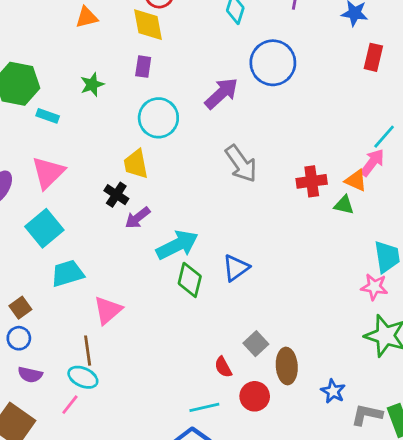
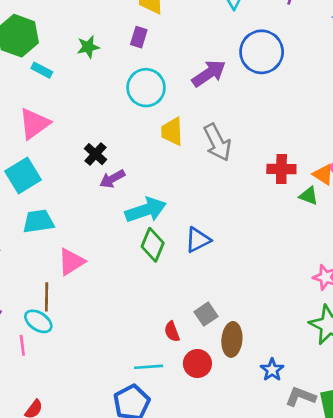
yellow trapezoid: (136, 164) -> (172, 131), moved
pink line: (70, 405) -> (22, 345), turned -54

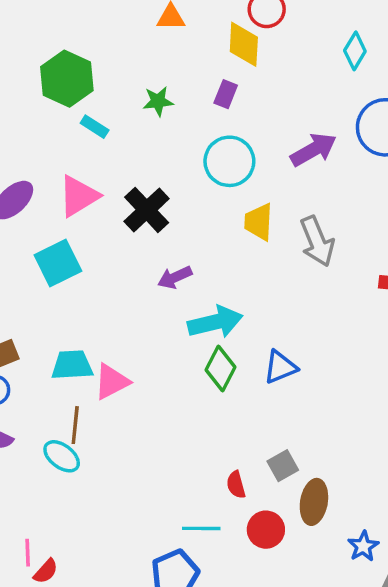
black cross: (96, 154) -> (147, 210), moved, size x1.5
cyan trapezoid: (38, 221) -> (72, 365), moved
pink line: (22, 345) -> (28, 553), moved

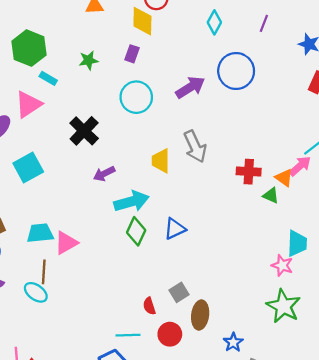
pink triangle: (79, 196) -> (28, 104), moved
yellow trapezoid: (259, 222) -> (161, 161), moved

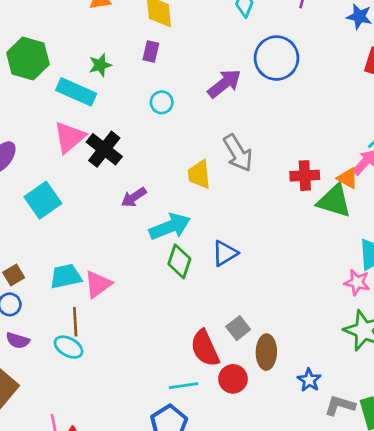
cyan rectangle: (48, 78) -> (76, 92), moved, size x1.8
cyan circle: (136, 97) -> (162, 102), size x0.6
pink triangle: (28, 104) -> (70, 137), moved
green triangle: (271, 195) -> (334, 201), size x1.8
red semicircle: (149, 306) -> (205, 348), size x1.8

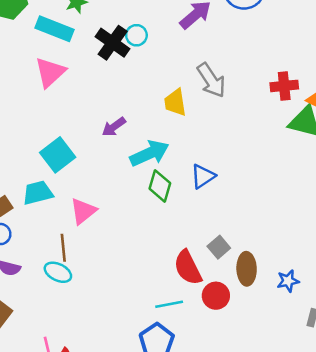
black cross: (104, 149) -> (113, 43), moved
red cross: (305, 176) -> (284, 86), moved
cyan square: (43, 200) -> (58, 155), moved
cyan trapezoid: (66, 276) -> (38, 193), moved
blue star: (309, 380) -> (288, 281), moved, turned 30

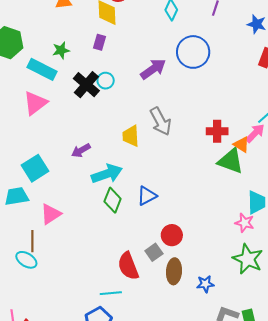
red circle: (216, 296) -> (172, 235), moved

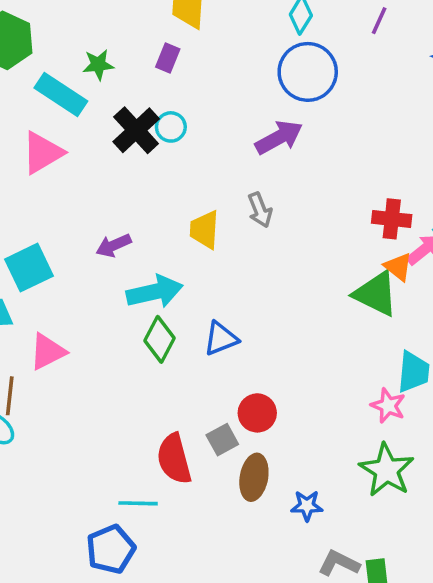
blue circle: (193, 52) -> (308, 72), moved
purple arrow: (153, 69) -> (279, 137), moved
gray arrow: (161, 121) -> (260, 210), size x0.7
red cross: (217, 131) -> (392, 219), moved

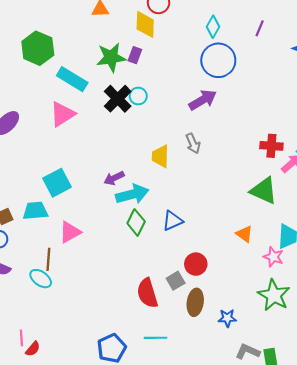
green star: (98, 65) -> (111, 57), moved, size x1.6
purple arrow: (114, 245) -> (114, 178), moved
orange triangle: (398, 267) -> (244, 234), moved
cyan line: (138, 503) -> (156, 338), moved

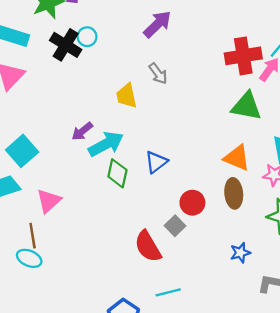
red cross: (271, 146) -> (243, 56), size x1.4
orange triangle: (244, 234) -> (237, 158), size x1.4
brown ellipse: (195, 302) -> (234, 193), moved

